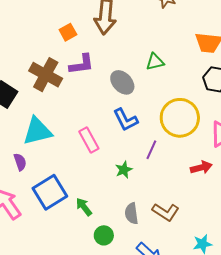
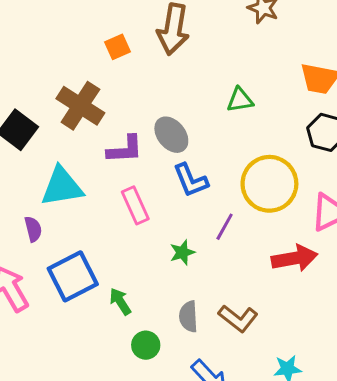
purple L-shape: (82, 64) -> (125, 149), moved
gray ellipse: (122, 82) -> (171, 135), moved
red arrow: (201, 168) -> (294, 258), size x1.4

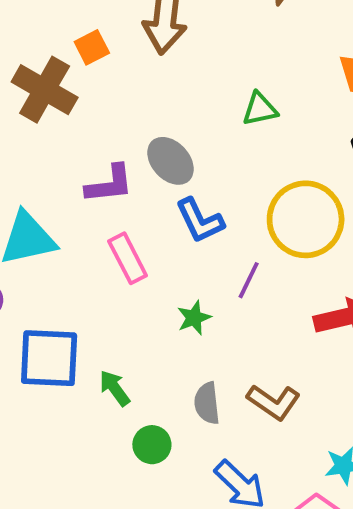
brown cross: (80, 106) -> (45, 90), moved
blue square: (73, 276) -> (49, 358), turned 33

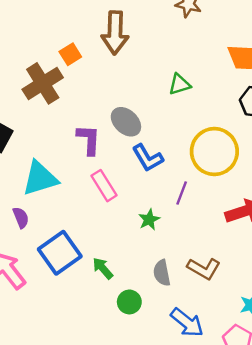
brown cross: (45, 90) -> (43, 83), turned 33
purple L-shape: (109, 184) -> (89, 140), turned -76
blue square: (49, 358) -> (60, 253), turned -33

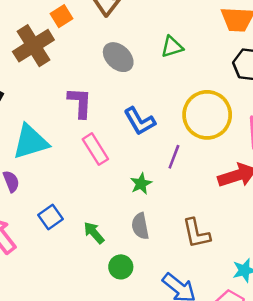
gray ellipse: (126, 122) -> (118, 57), moved
blue square: (60, 253) -> (50, 217), size x0.6
brown L-shape: (204, 269) -> (196, 233), turned 48
gray semicircle: (162, 273) -> (140, 226), moved

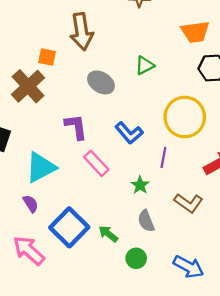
orange square: (61, 16) -> (47, 57), turned -36
blue square: (50, 217) -> (69, 227), size x1.8
brown L-shape: (196, 233) -> (188, 203), moved, turned -32

